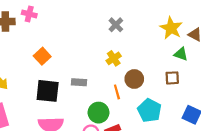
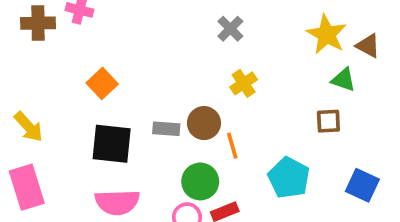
yellow cross: (114, 58) -> (244, 83), moved
brown circle: (134, 79) -> (204, 123), moved

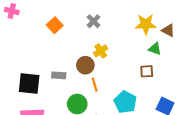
yellow star: (327, 34) -> (146, 24), turned -30
orange square: (102, 83) -> (55, 25), moved
brown circle: (204, 123) -> (85, 65), moved

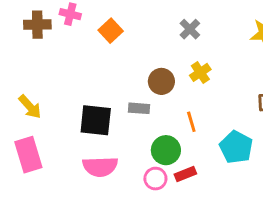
orange square: (55, 25) -> (111, 31), moved
brown circle: (85, 65) -> (161, 81), moved

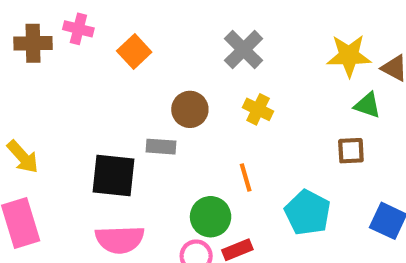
gray cross: (190, 29) -> (244, 50), size x1.4
yellow cross: (200, 72) -> (258, 109), turned -30
brown circle: (161, 81) -> (190, 109), moved
gray rectangle: (139, 108) -> (161, 147), moved

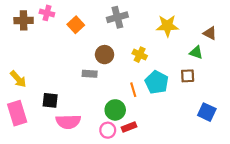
gray cross: (244, 50) -> (117, 17), moved, turned 30
yellow star: (349, 56) -> (167, 26), moved
black square: (114, 175) -> (50, 100), moved, size x0.7
cyan pentagon: (308, 213) -> (157, 82), moved

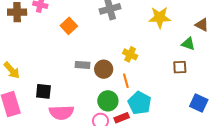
orange square: (76, 25) -> (69, 26), moved
brown circle: (105, 55) -> (104, 69), moved
yellow cross: (140, 55) -> (130, 54), moved
cyan pentagon: (157, 82) -> (140, 103), moved

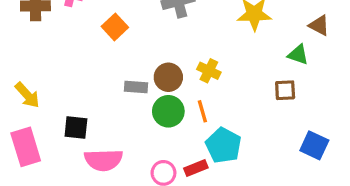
brown circle: (104, 69) -> (168, 77), moved
green circle: (108, 101) -> (168, 111), moved

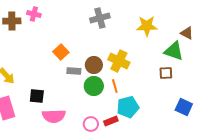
orange square: (115, 27) -> (61, 52), moved
green triangle: (298, 55) -> (174, 51), size x1.5
yellow cross: (209, 71) -> (119, 61), size x1.5
cyan pentagon: (223, 145) -> (128, 107), turned 30

